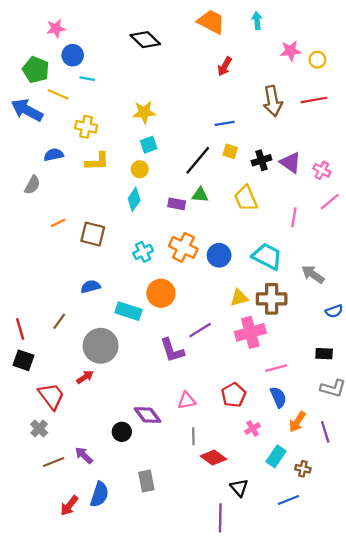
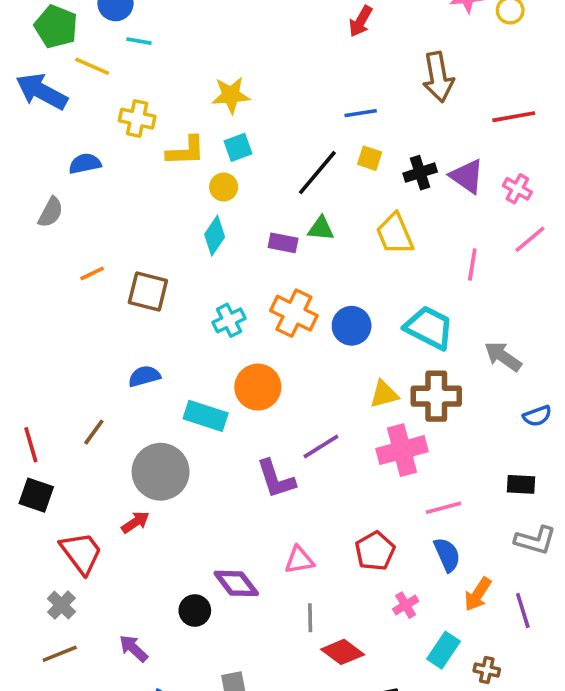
red line: (314, 100) -> (514, 117), moved
yellow L-shape: (97, 161) -> (186, 151), moved
brown line: (54, 462) -> (60, 654), moved

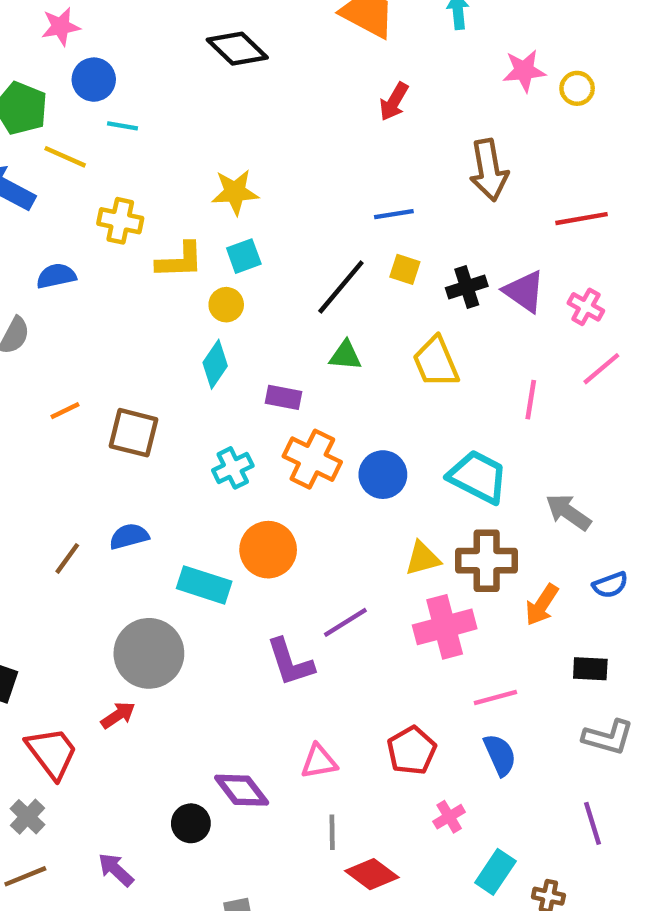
purple rectangle: (283, 243) -> (284, 397), moved
brown line: (94, 432) -> (67, 558), moved
orange arrow: (478, 594) -> (542, 605), moved

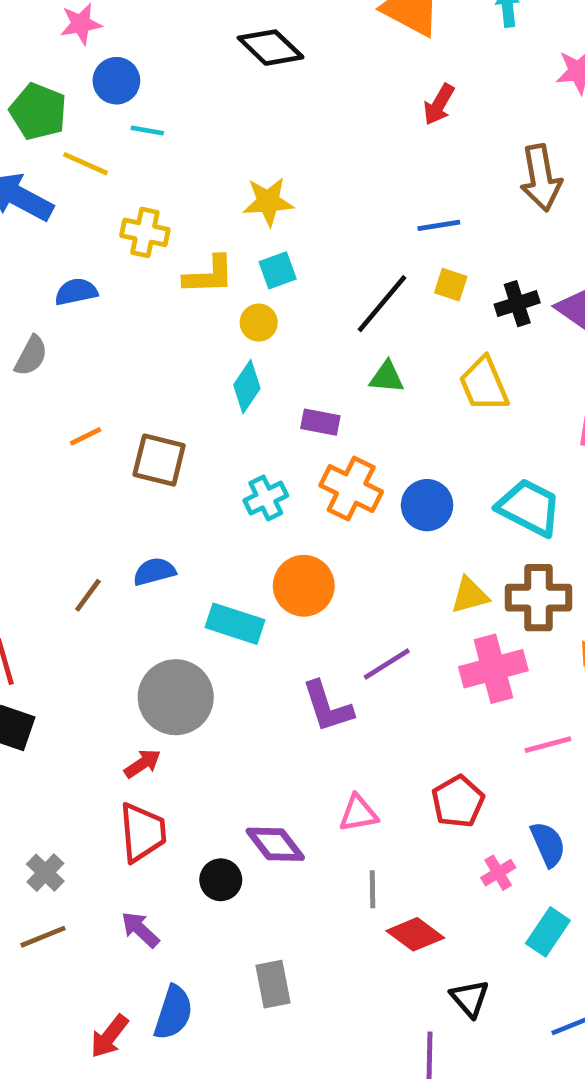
red trapezoid: (52, 753) -> (143, 832), moved, turned 32
blue semicircle: (500, 755) -> (548, 844), moved

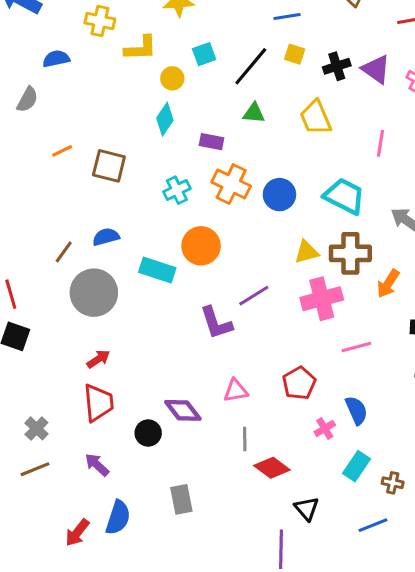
cyan square: (278, 270) -> (204, 54), moved
gray circle: (176, 697) -> (94, 293), moved

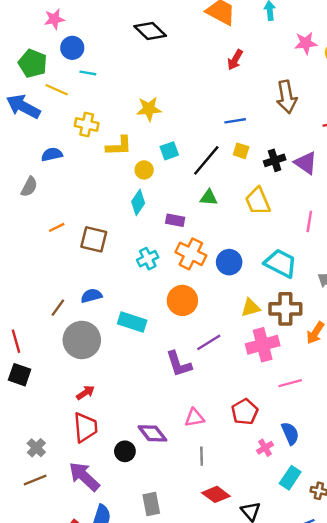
orange circle: (201, 246) -> (182, 300), moved
purple arrow: (97, 465) -> (84, 476), size x1.6
red diamond: (272, 468) -> (216, 494), moved

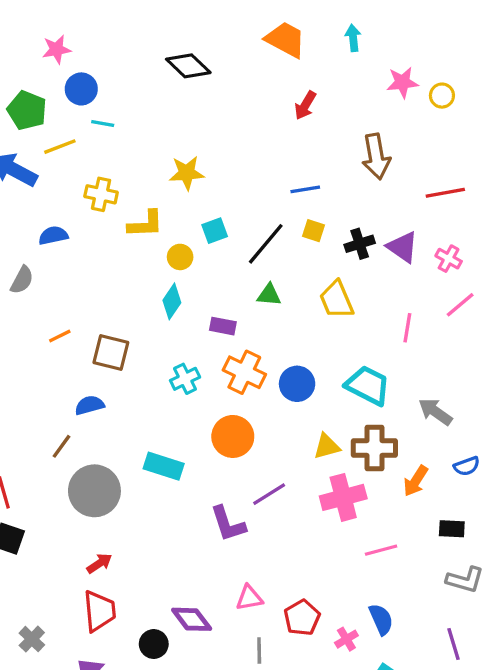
yellow line: (57, 90) -> (60, 147), turned -45
blue semicircle: (91, 296) -> (89, 405), moved
red pentagon: (245, 412) -> (302, 618), moved

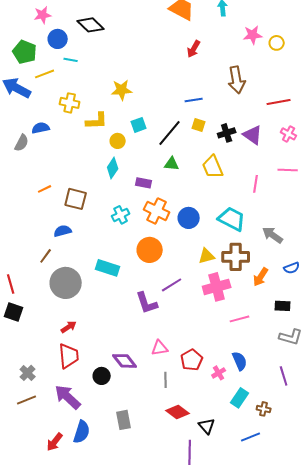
black diamond: (188, 66) -> (91, 25), moved
pink cross: (449, 259) -> (289, 134), moved
gray semicircle: (22, 280) -> (22, 143), moved
pink line: (460, 305) -> (288, 170), turned 42

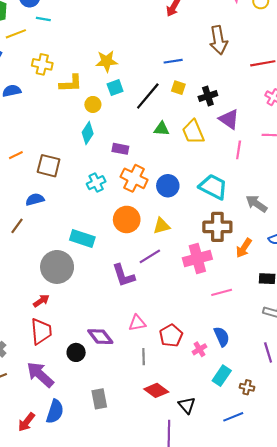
yellow star: (122, 90) -> (107, 61), moved
purple triangle: (253, 135) -> (229, 119), moved
green triangle: (172, 164) -> (162, 129), moved
yellow triangle: (207, 256) -> (162, 226), moved
gray circle: (66, 283) -> (57, 267), moved

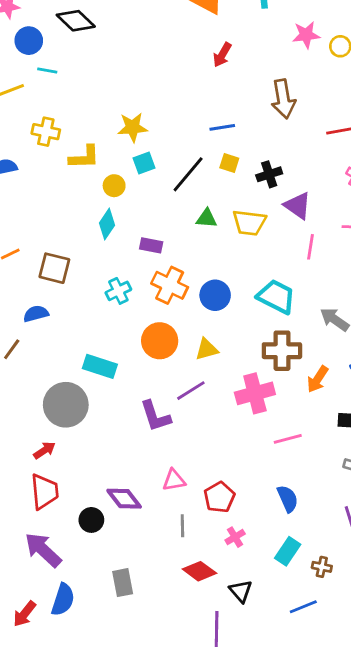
yellow trapezoid: (193, 132) -> (249, 223), turned -60
pink cross: (199, 349) -> (235, 537), moved

